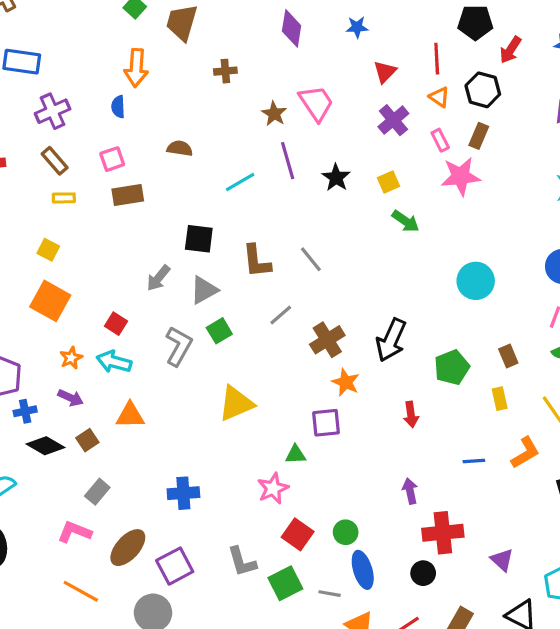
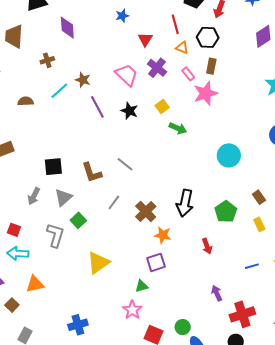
purple diamond: (292, 28) -> (67, 28), moved
pink trapezoid: (316, 103) -> (127, 75), moved
brown semicircle: (180, 148) -> (26, 101), moved
cyan line: (240, 182) -> (59, 91), moved

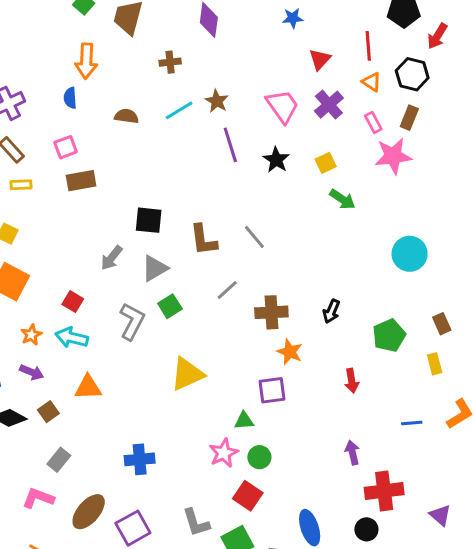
black arrow: (185, 203) -> (331, 311), size x0.6
brown cross: (146, 211) -> (271, 312), turned 30
green circle: (183, 327) -> (259, 457), moved

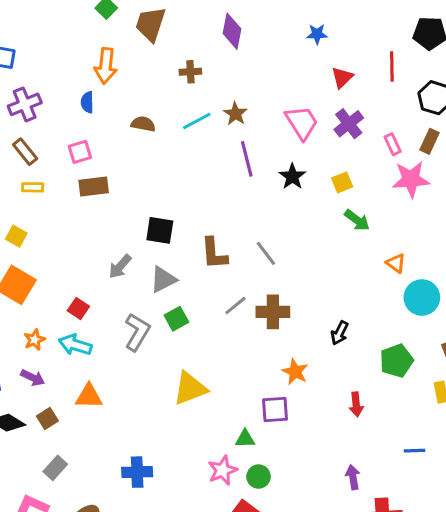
orange triangle: (372, 82) -> (396, 263), moved
cyan circle: (410, 254) -> (422, 297), moved
brown cross: (271, 312) -> (273, 312), moved

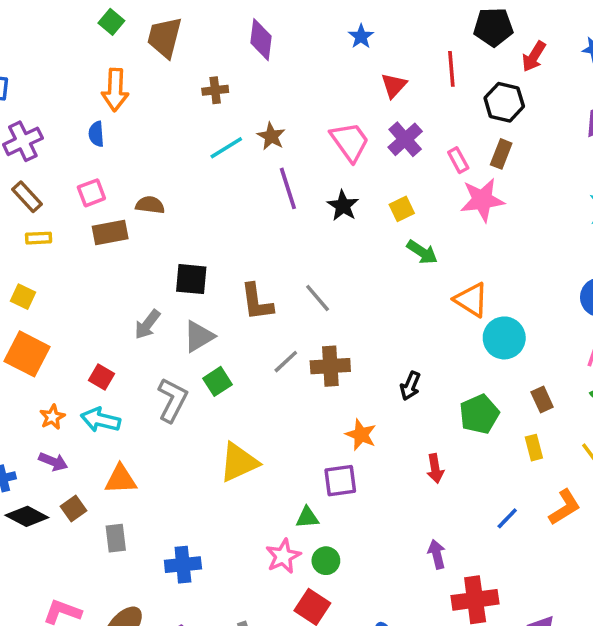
blue star: (317, 34) -> (361, 36), turned -30
brown semicircle: (143, 124) -> (150, 205), moved
orange triangle: (396, 263) -> (471, 300), size x1.5
blue line: (415, 451) -> (507, 518), turned -40
gray rectangle: (55, 468) -> (116, 538), moved, turned -45

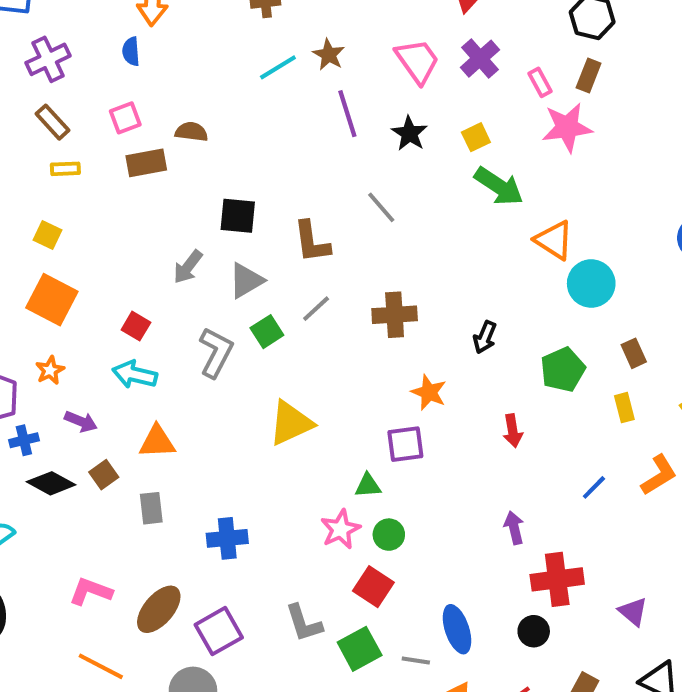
green arrow: (422, 252) -> (499, 186), size x1.4
gray line: (318, 298) -> (381, 207), moved
gray line: (286, 362) -> (316, 309), moved
orange star: (52, 417) -> (50, 370), moved

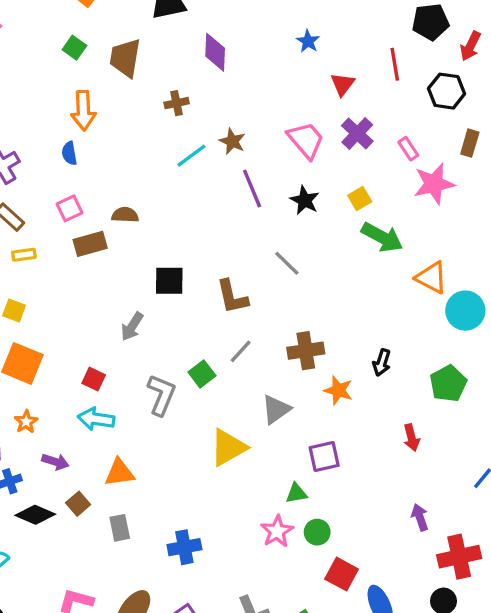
brown rectangle: (589, 76) -> (470, 143), moved
gray triangle: (246, 281) -> (276, 409), moved
orange star: (429, 392) -> (338, 390), moved
red square: (373, 587) -> (342, 574), moved

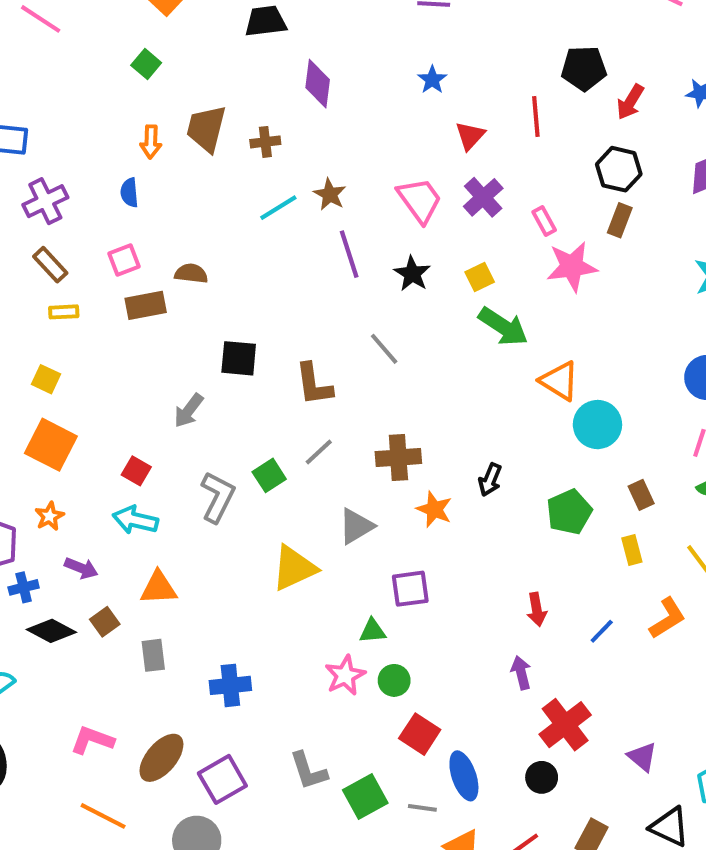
brown trapezoid: (125, 58) -> (206, 129), moved
black hexagon: (447, 91) -> (619, 169), moved
orange arrow: (83, 111) -> (151, 142), size x0.7
red arrow: (411, 438) -> (537, 610), moved
red cross: (459, 557) -> (565, 725), turned -30

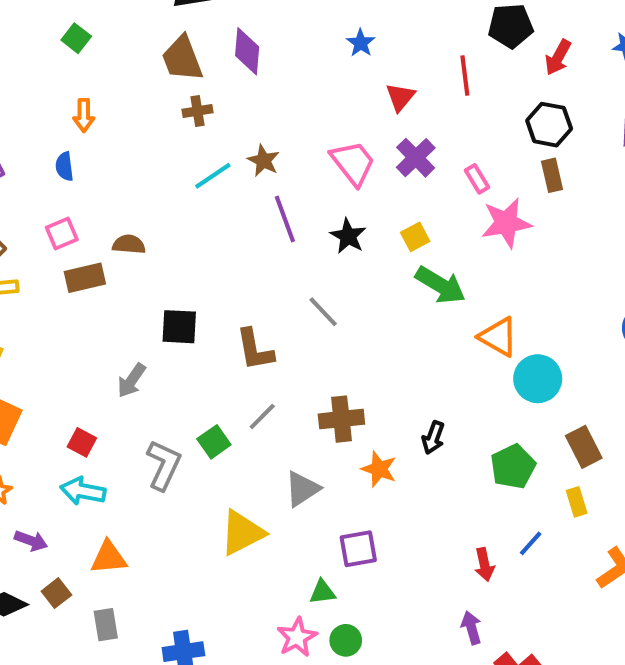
brown trapezoid: (206, 129) -> (182, 59), moved, turned -33
brown rectangle: (620, 220) -> (552, 175), turned -32
brown rectangle: (641, 495) -> (584, 447), size x1.4
blue line: (602, 631) -> (531, 543), moved

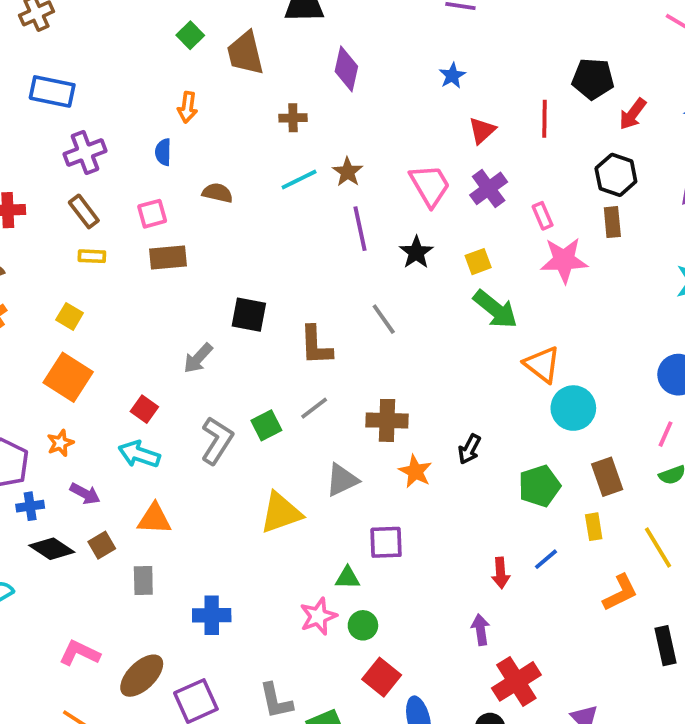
brown trapezoid: (182, 59) -> (245, 53), moved
brown semicircle: (129, 244) -> (217, 193), moved

